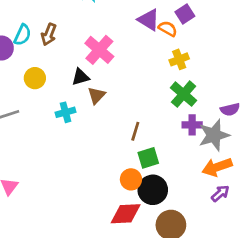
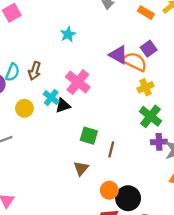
orange semicircle: (168, 29) -> (135, 62), size x1.5
brown triangle: (96, 95) -> (81, 168), moved
cyan cross: (65, 112) -> (51, 98), moved, turned -35
green square: (148, 158) -> (89, 136), moved, turned 36

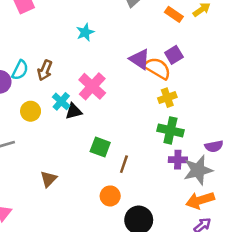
green cross: (151, 116) -> (170, 130), turned -30
brown triangle: (81, 168) -> (48, 179), moved
orange circle: (109, 190) -> (110, 196), moved

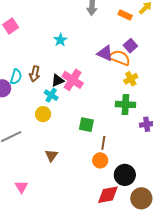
yellow circle: (31, 111) -> (43, 114), moved
black triangle: (74, 111) -> (58, 80), moved
green cross: (170, 130) -> (125, 104), moved
brown line: (124, 164) -> (103, 143), moved

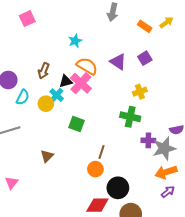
orange semicircle: (120, 58) -> (87, 66), moved
cyan semicircle: (16, 77) -> (23, 97), moved
yellow circle: (43, 114) -> (46, 104), moved
green square: (86, 125) -> (76, 124), moved

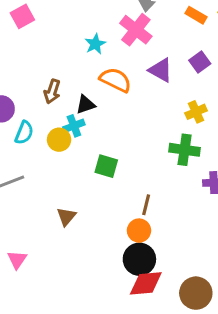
pink cross: (81, 83) -> (136, 30), moved
cyan cross: (57, 95) -> (74, 126), turned 32
black circle: (118, 188) -> (139, 259), moved

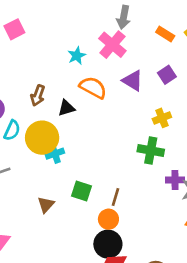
cyan cross: (74, 126) -> (55, 154), moved
yellow circle: (59, 140) -> (42, 138), size x1.6
green square: (106, 166) -> (82, 191), moved

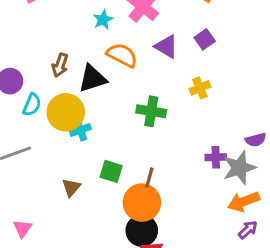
black triangle: (66, 108) -> (92, 79), size x1.5
green cross: (151, 151) -> (151, 111), moved
orange circle: (108, 219) -> (142, 203), size x1.6

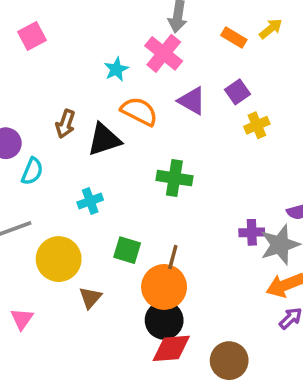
yellow cross: (200, 88) -> (257, 125), moved
yellow circle: (66, 112) -> (59, 259), moved
brown triangle: (71, 187) -> (90, 298), moved

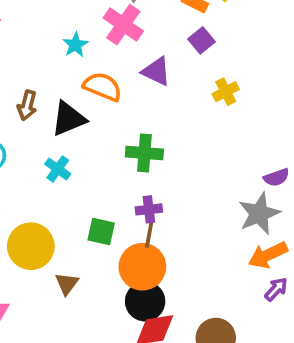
purple square: (237, 92) -> (202, 40), moved
cyan cross: (90, 201) -> (58, 169), moved, turned -30
purple cross: (252, 232) -> (149, 209), moved

